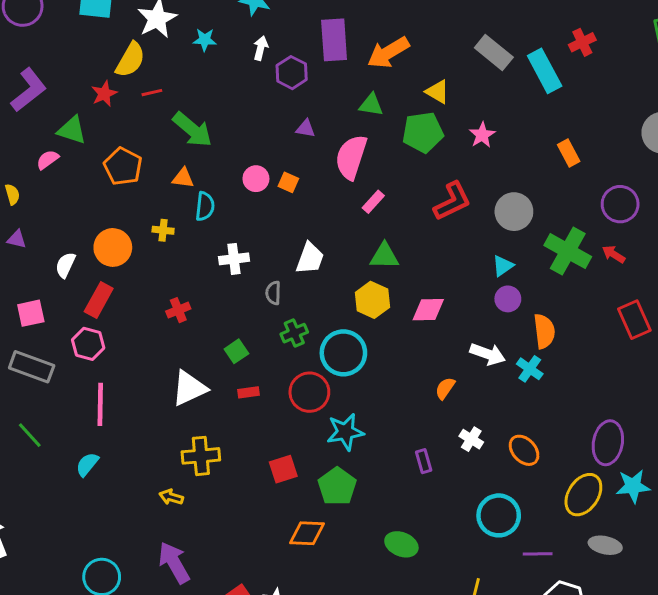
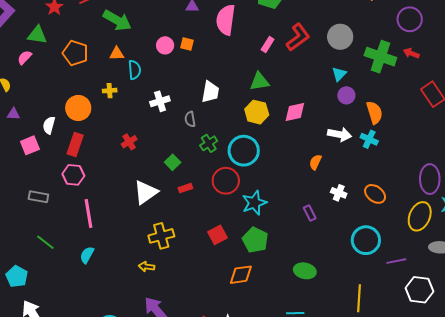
pink rectangle: (373, 202) -> (268, 45), moved
pink square: (31, 313) -> (30, 145), moved
gray rectangle: (32, 367) -> (38, 197), size x0.7

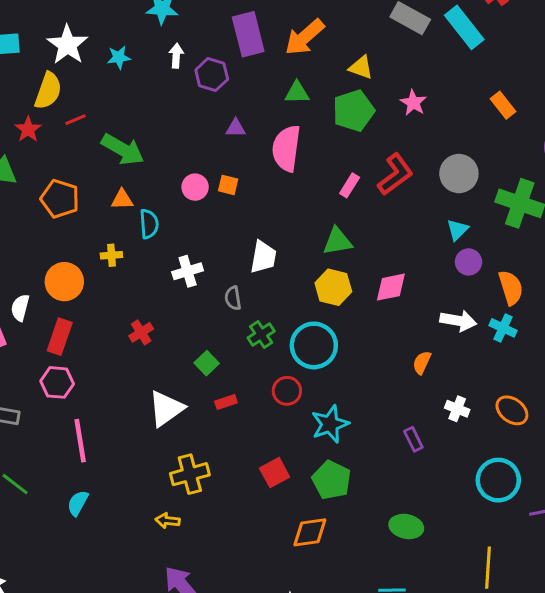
red circle: (226, 181) -> (287, 391), size x0.7

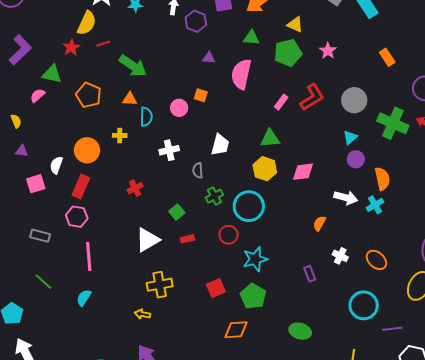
pink circle: (195, 187) -> (179, 108), moved
cyan cross: (503, 328) -> (375, 205), turned 30

